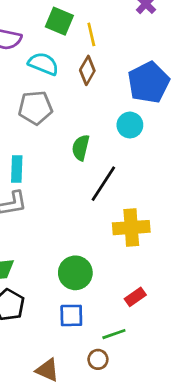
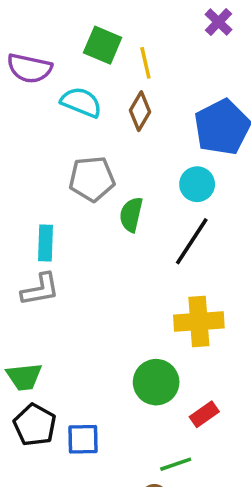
gray pentagon: (35, 108) -> (92, 179), moved
black line: (103, 184) -> (192, 241), moved
green circle: (75, 273) -> (156, 382), moved
blue square: (71, 315) -> (83, 439), moved

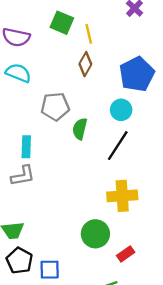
cyan semicircle: (81, 102) -> (18, 73), moved

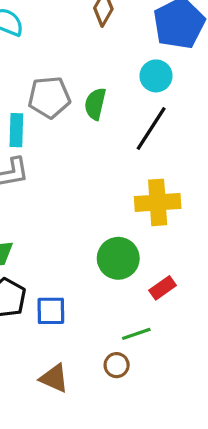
gray pentagon: (55, 106) -> (49, 97), moved

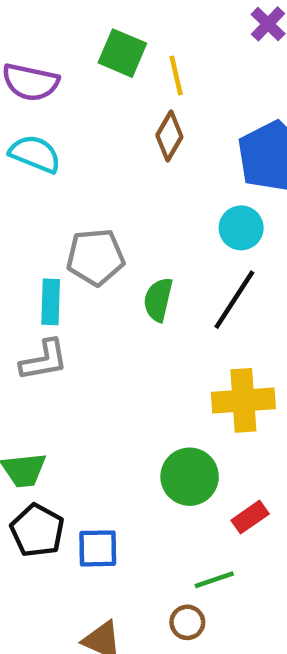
green semicircle: (95, 104) -> (158, 300), moved

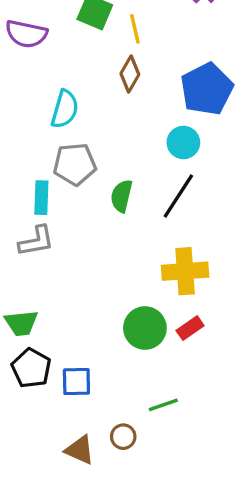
cyan semicircle: (35, 154) -> (65, 109), moved, turned 84
red rectangle: (250, 517) -> (190, 328), moved
brown circle: (187, 622) -> (123, 437), moved

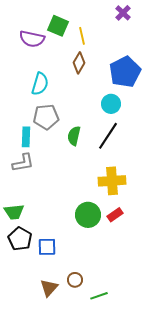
purple semicircle: (26, 34) -> (32, 39), moved
green line: (163, 405) -> (99, 296), moved
brown triangle: (80, 450) -> (49, 288), turned 48

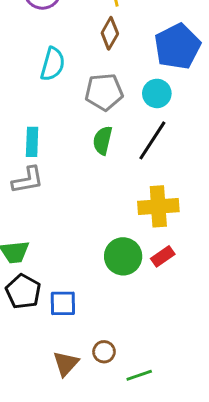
gray pentagon: (46, 117) -> (104, 92), moved

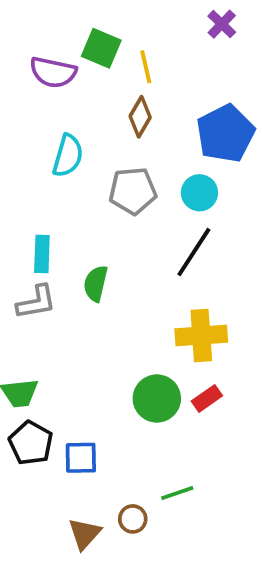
green semicircle: (103, 140) -> (96, 284), moved
green line: (139, 375) -> (177, 493), moved

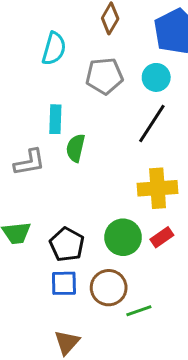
cyan rectangle: (42, 254) -> (55, 119), moved
black pentagon: (31, 443) -> (67, 244), moved
brown circle: (133, 519) -> (109, 288), moved, size x1.6

